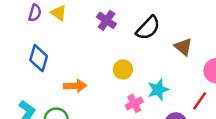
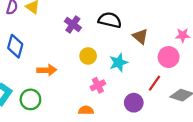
purple cross: (107, 20) -> (73, 24), moved
black semicircle: (148, 28) -> (110, 20), turned -120
cyan star: (158, 90) -> (119, 62), moved

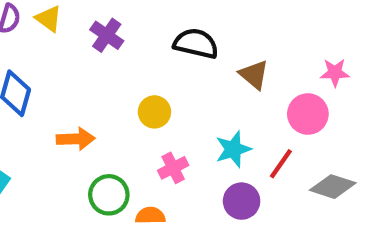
purple cross: (73, 24) -> (107, 35), moved
cyan star: (119, 62) -> (233, 149), moved
green circle: (30, 99) -> (109, 195), moved

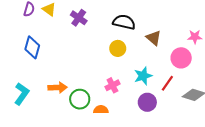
yellow circle: (154, 112) -> (118, 48), moved
orange arrow: (76, 139) -> (58, 87), moved

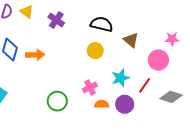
orange arrow: (58, 87) -> (35, 55), moved
orange semicircle: (101, 110) -> (102, 104), moved

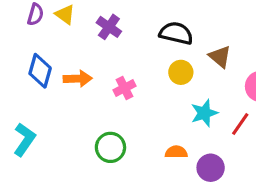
yellow circle: (95, 51) -> (181, 72), moved
pink cross: (90, 87) -> (125, 88), moved
purple circle: (125, 104) -> (211, 168), moved

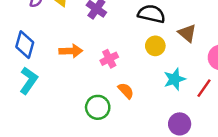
blue diamond: (40, 71) -> (25, 45), moved
cyan L-shape: (24, 140) -> (29, 80), moved
orange semicircle: (176, 152) -> (126, 91), moved, turned 48

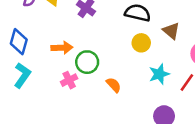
pink cross: (109, 59) -> (69, 80), moved
green circle: (98, 107) -> (87, 62), moved

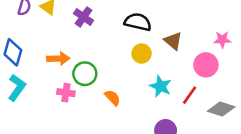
cyan star: (159, 74) -> (161, 86), turned -30
pink cross: (69, 80) -> (66, 93), turned 35

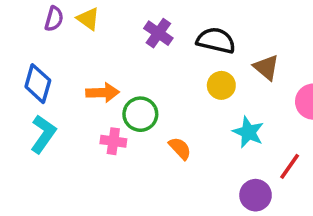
purple cross: (84, 17) -> (158, 33), moved
red line: (190, 95) -> (290, 166), moved

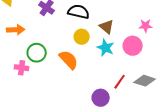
orange arrow: (103, 93) -> (16, 30), moved
cyan star: (248, 132) -> (106, 48), moved
orange semicircle: (180, 148) -> (69, 60), moved, size x1.5

